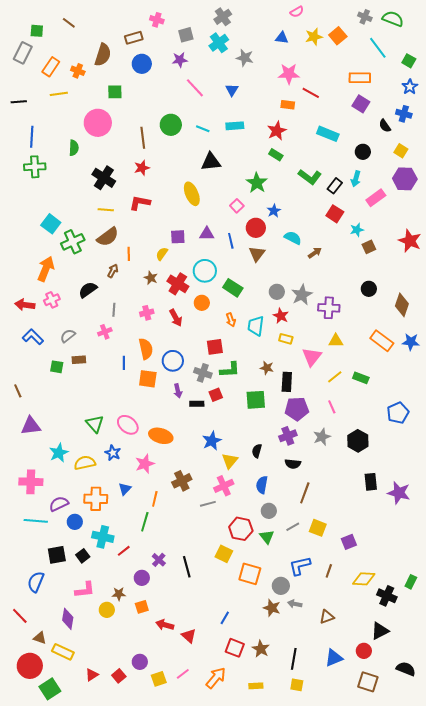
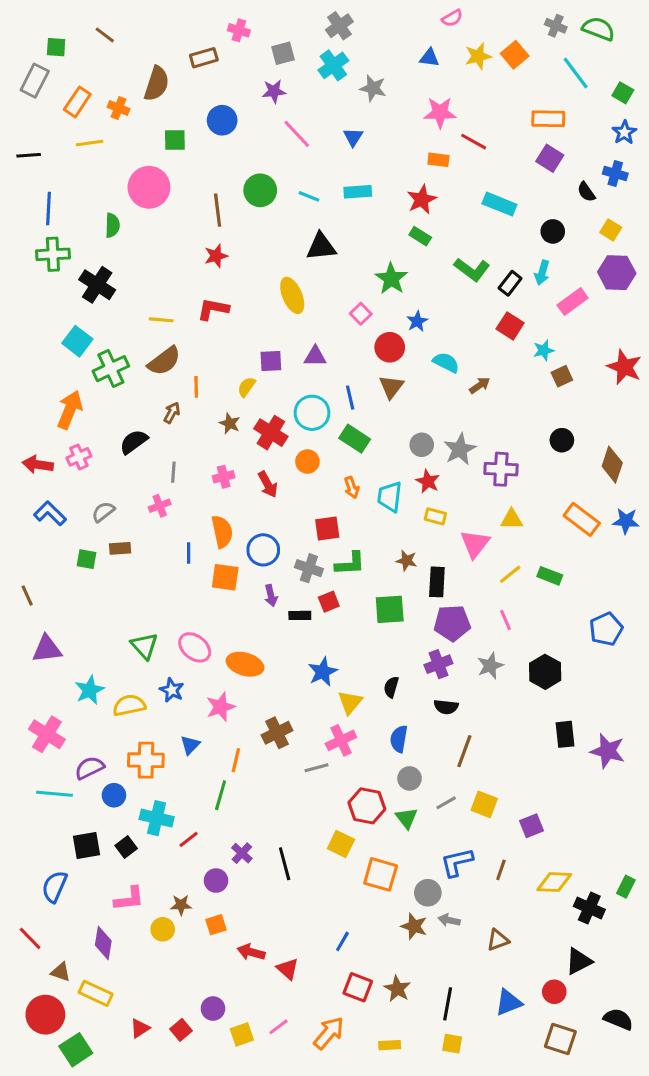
blue circle: (142, 64) -> (222, 120), moved
black cross: (104, 178) -> (97, 285), moved
blue line: (231, 241) -> (350, 398), moved
pink cross: (31, 482) -> (47, 734), turned 30

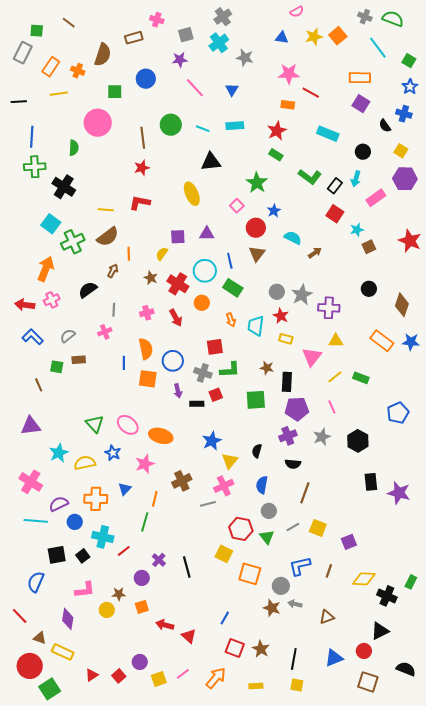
brown line: (27, 596) -> (39, 385), moved

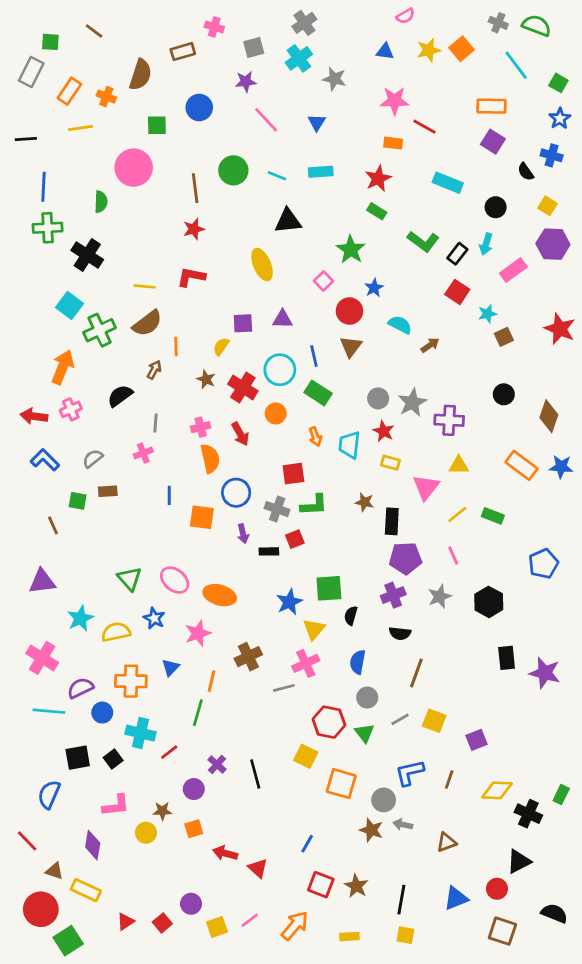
orange semicircle: (146, 349) -> (210, 459), moved
green square: (256, 400) -> (329, 588), moved

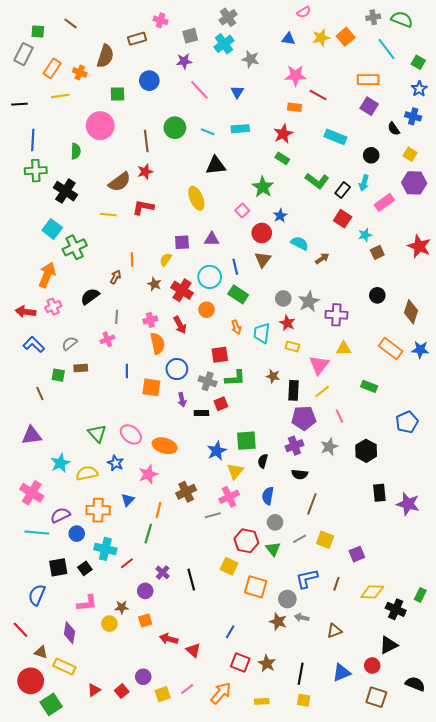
gray cross: (498, 23) -> (373, 17), turned -32
brown semicircle: (147, 323) -> (120, 182), moved
yellow line: (457, 515) -> (322, 391), moved

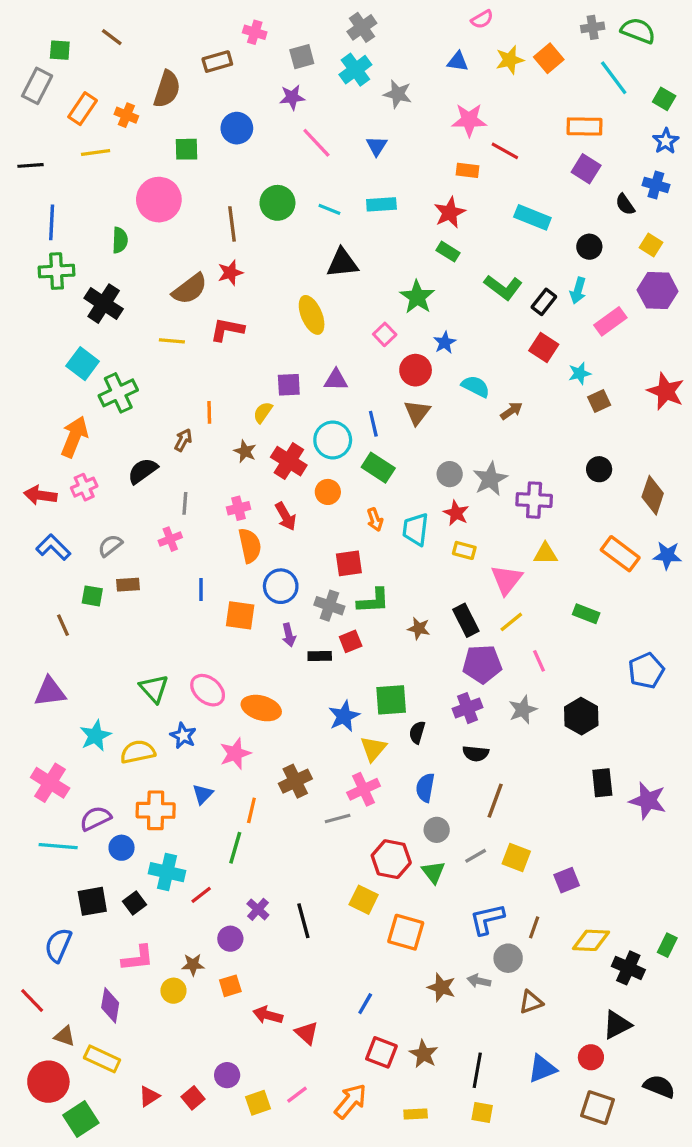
brown star: (273, 376) -> (419, 628), moved
black rectangle: (293, 390) -> (466, 620), turned -30
gray circle: (287, 599) -> (508, 958), moved

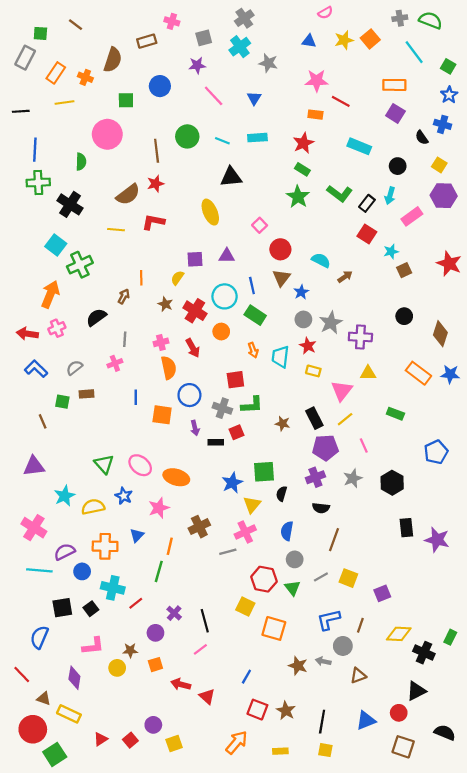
green star: (417, 297) -> (298, 197), moved
blue star: (445, 343) -> (301, 292), moved
pink line: (297, 1095) -> (200, 649), moved

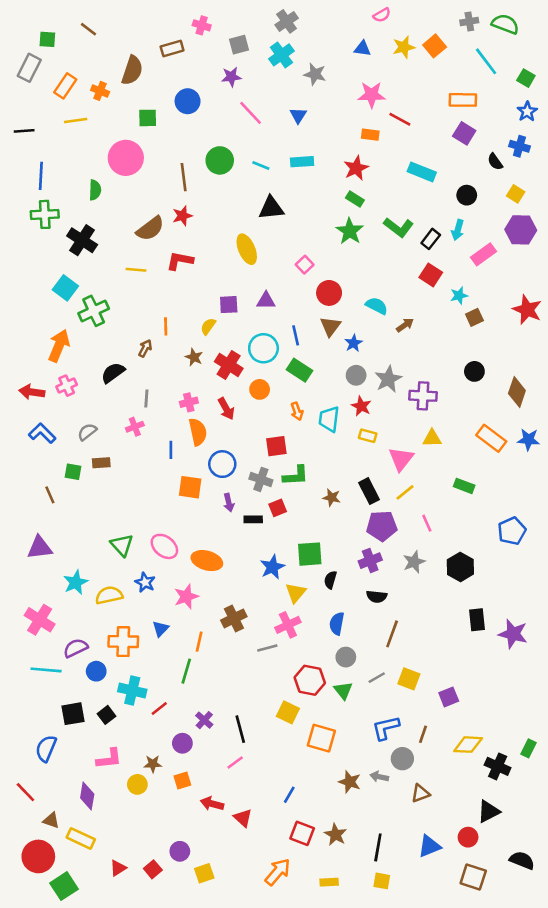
blue line: (136, 397) -> (171, 450), moved

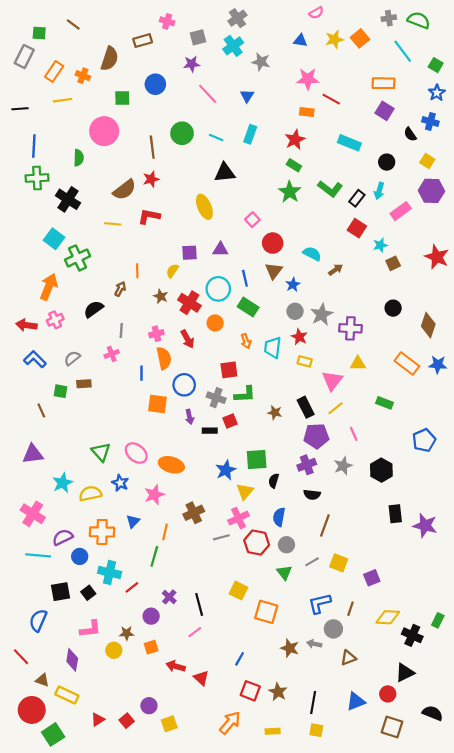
cyan rectangle: (302, 162) -> (250, 134), turned -66
red hexagon: (310, 680) -> (257, 543), moved

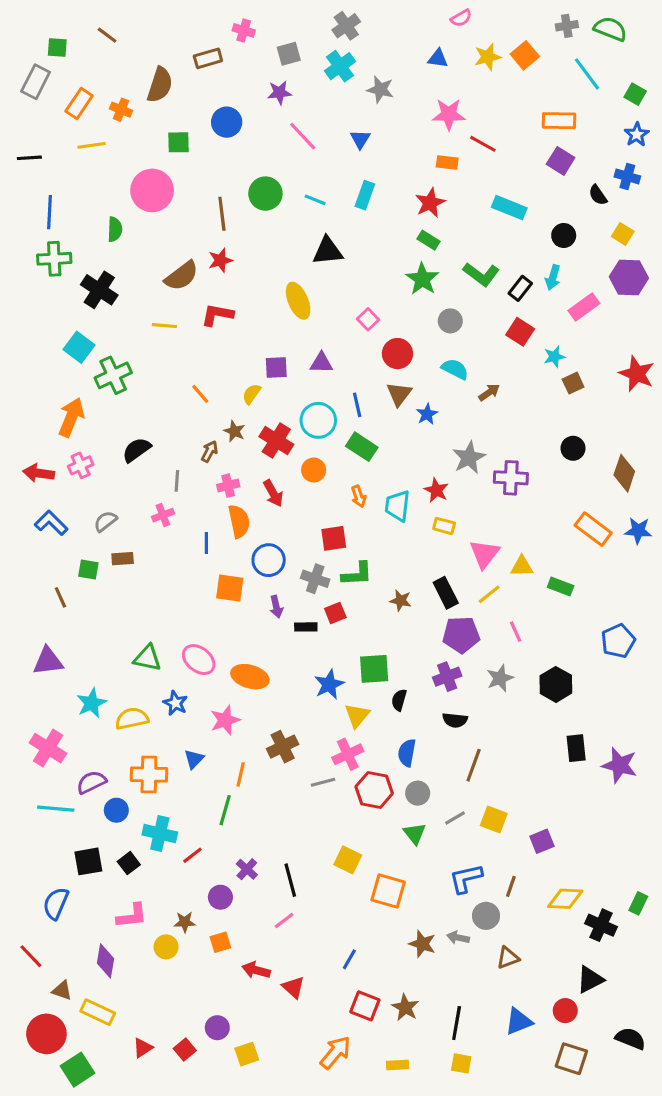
orange line: (137, 271) -> (200, 394), turned -40
brown arrow: (120, 289) -> (210, 451), moved
gray circle: (295, 311) -> (450, 321), moved
yellow triangle: (358, 364) -> (522, 566), moved
green triangle: (101, 452) -> (147, 658), turned -36

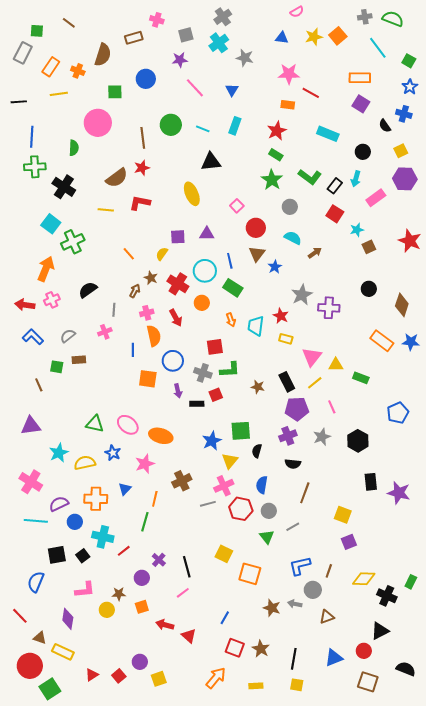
yellow square: (623, 234) -> (401, 151), turned 32
yellow square: (494, 820) -> (343, 515), moved

